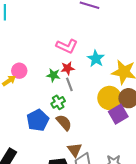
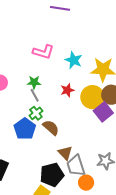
red star: (68, 68) -> (67, 90), moved
gray line: (69, 84) -> (35, 95), moved
green cross: (58, 102) -> (36, 113), moved

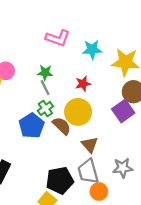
cyan star: (74, 60) -> (92, 50), turned -30
yellow circle: (92, 97) -> (78, 112), moved
brown triangle: (65, 153) -> (90, 145), moved

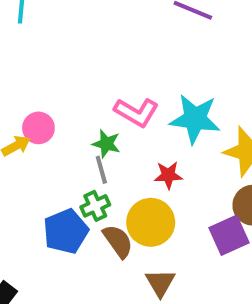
pink L-shape: (58, 38) -> (136, 112), moved
cyan star: (92, 50) -> (195, 119), size x1.4

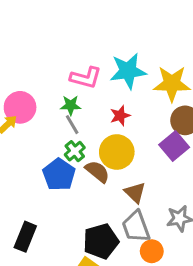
pink circle: (38, 128) -> (20, 107), size x1.4

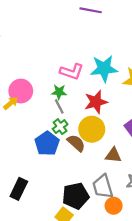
red star: (120, 116) -> (96, 102), size x1.5
brown triangle: (135, 193) -> (113, 155), moved, turned -42

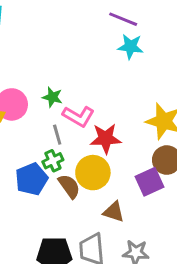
cyan star: (104, 69) -> (130, 47), moved, size x0.7
pink L-shape: (72, 72) -> (78, 116), moved
green star: (59, 92) -> (52, 97), moved

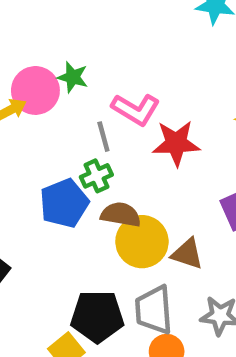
green star: (52, 97) -> (73, 77), moved
yellow circle: (93, 173) -> (142, 242), moved
brown semicircle: (69, 186) -> (121, 215), turned -45

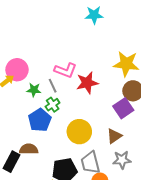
green star: (73, 77) -> (34, 90), moved
brown semicircle: (121, 215) -> (29, 149), moved
brown triangle: (187, 254) -> (114, 136), moved, turned -42

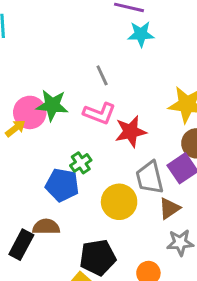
gray line: (53, 86) -> (102, 75), moved
green star: (34, 90) -> (52, 105), moved, size x1.5
blue pentagon: (40, 120) -> (62, 185), turned -30
gray trapezoid: (90, 163) -> (150, 178), moved

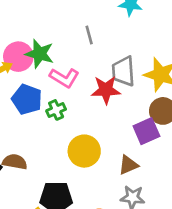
pink L-shape: (99, 113) -> (64, 78), moved
gray trapezoid: (150, 178) -> (123, 71), moved
blue pentagon: (62, 185) -> (27, 99), moved

